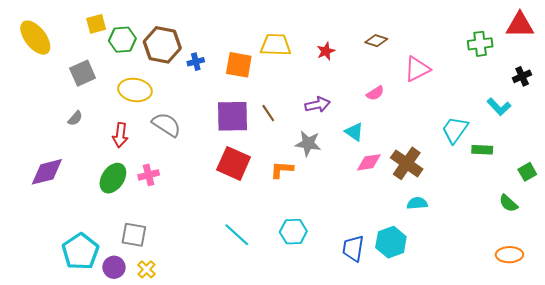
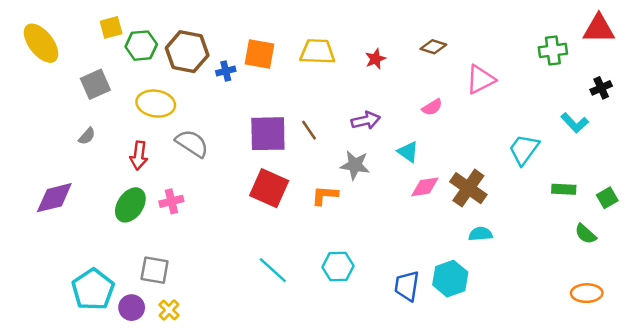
orange square: (239, 65) -> (260, 54), moved
green rectangle: (482, 150) -> (564, 189), moved

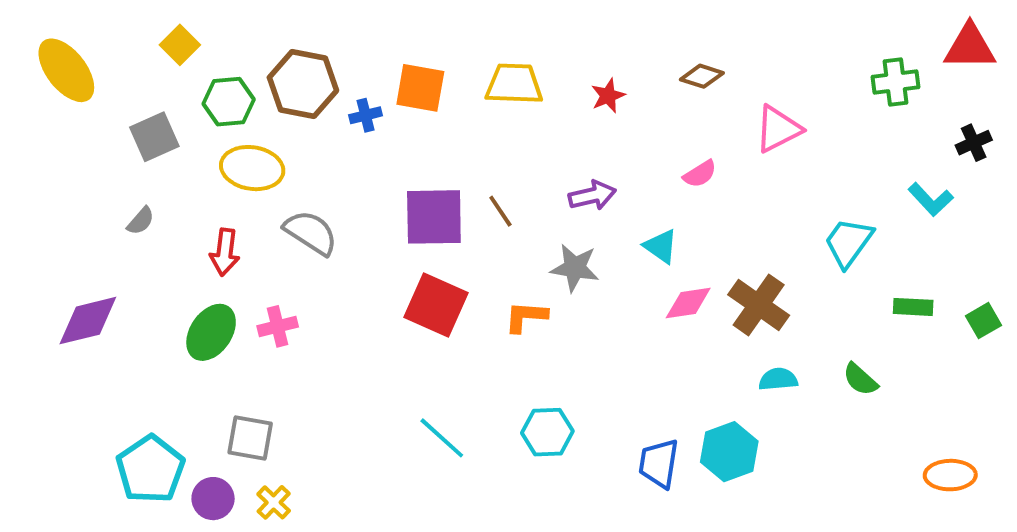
yellow square: (111, 27) -> (180, 45), turned -30
green hexagon: (141, 46) -> (229, 102), moved
green semicircle: (585, 234) -> (860, 379), moved

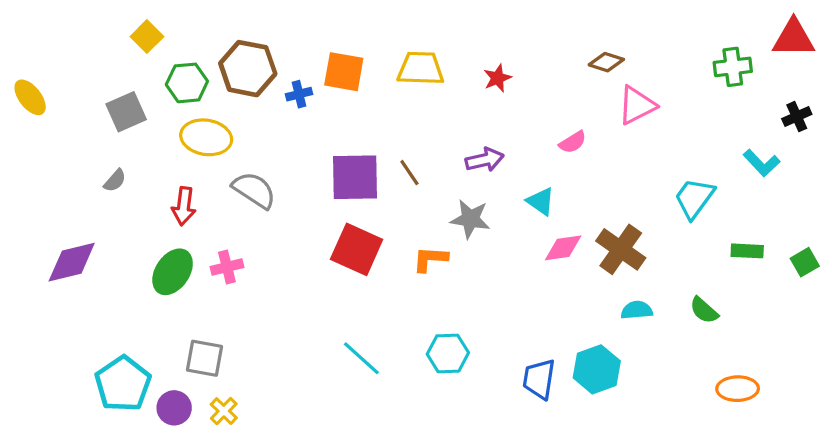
yellow ellipse: (66, 70) -> (30, 97), moved, size x0.7
brown diamond: (702, 76) -> (606, 62), moved
orange ellipse: (950, 475) -> (738, 389), moved

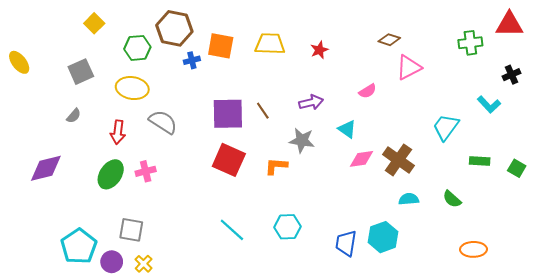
brown hexagon: (248, 69) -> (174, 28), moved
green hexagon: (187, 83) -> (137, 48), moved
green square: (805, 262) -> (517, 168), turned -30

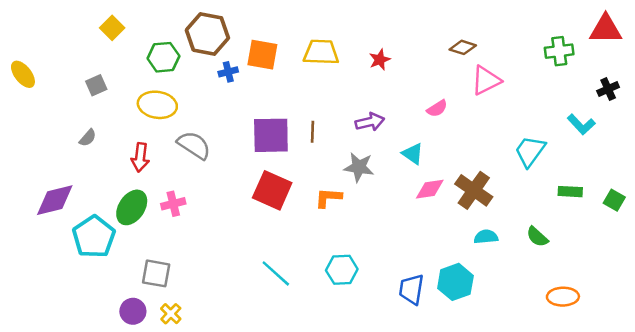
gray square: (81, 72) -> (96, 85), size x0.7
brown line: (263, 111) -> (312, 132), turned 36
cyan pentagon: (79, 246) -> (94, 237), moved

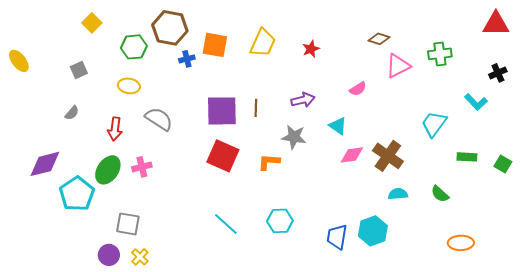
green cross: (559, 51) -> (440, 54), moved
yellow trapezoid: (321, 52) -> (263, 43), turned 112
yellow ellipse: (157, 105) -> (129, 86), size x0.7

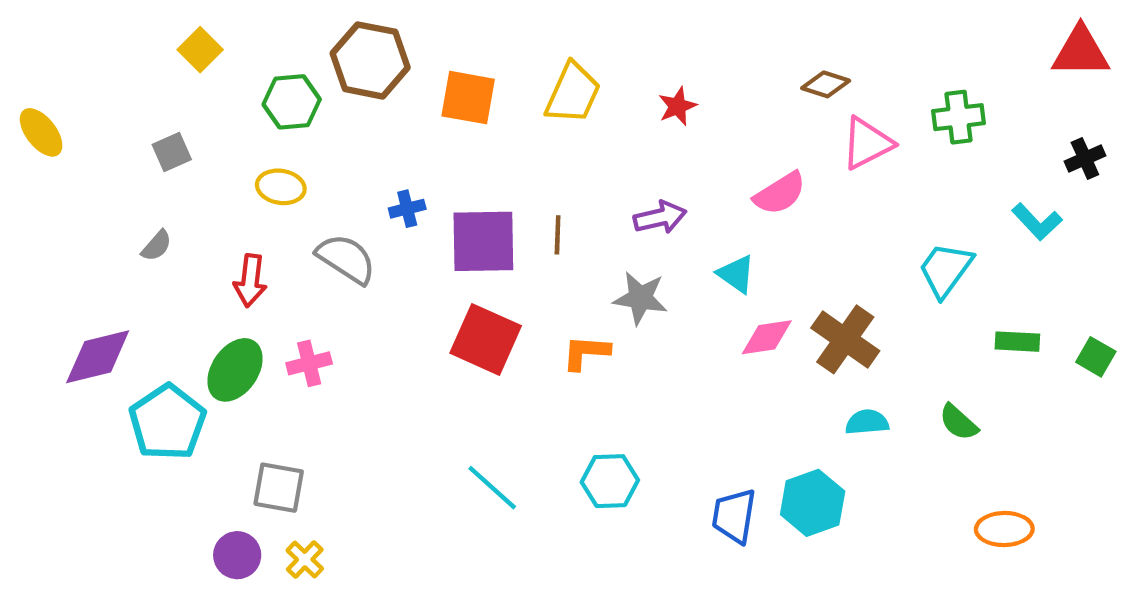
blue cross: (187, 59) -> (407, 209), moved
pink semicircle: (358, 89) -> (780, 193), size x1.4

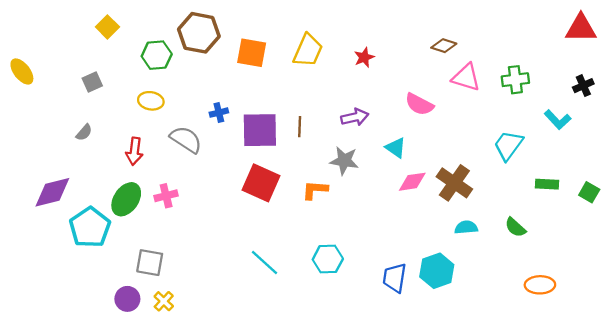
green cross: (959, 117) -> (515, 80), moved
pink triangle: (867, 143) -> (466, 77), turned 44
pink semicircle: (780, 193) -> (419, 104), turned 60

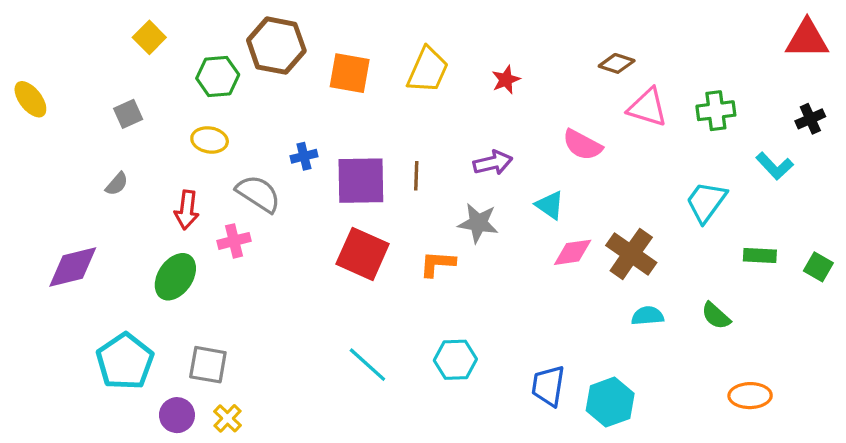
pink cross: (166, 196) -> (234, 241), moved
cyan pentagon: (90, 227) -> (125, 361), moved
cyan hexagon: (437, 271) -> (610, 402), moved

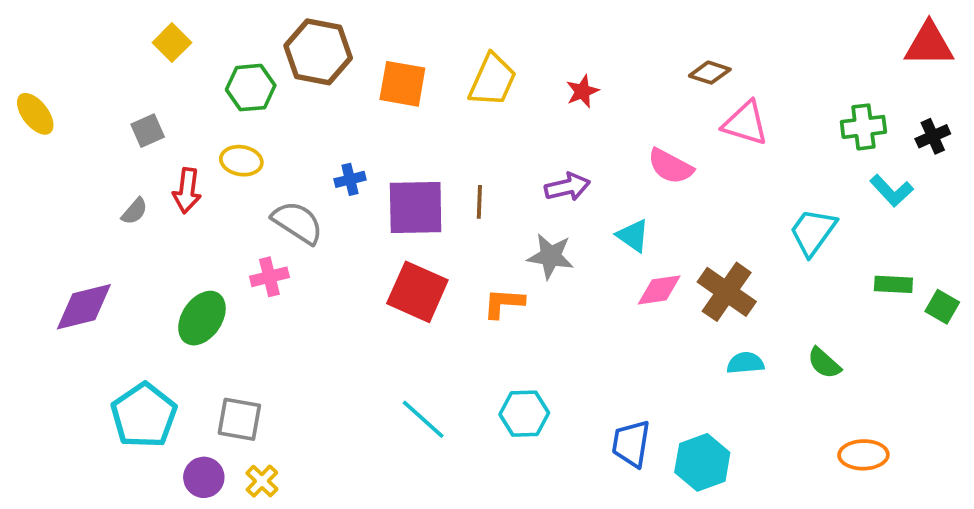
green cross: (716, 111) -> (863, 127), moved
red arrow: (187, 210) -> (187, 191), moved
green rectangle: (760, 256) -> (893, 284), moved

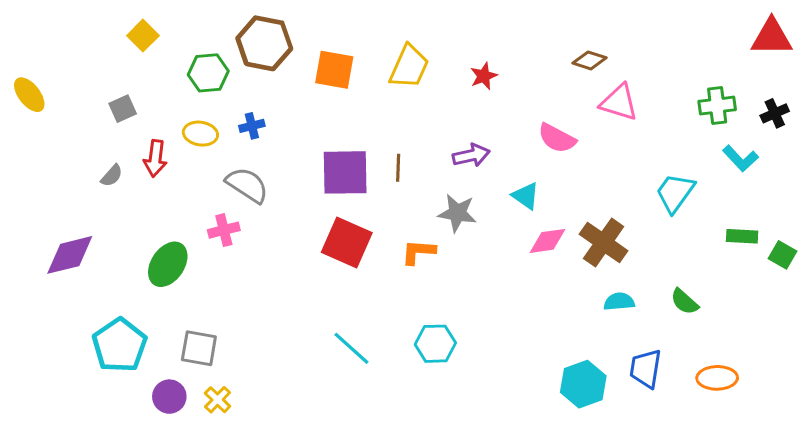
blue cross: (350, 179) -> (252, 126), moved
blue trapezoid: (631, 444) -> (646, 369), moved

